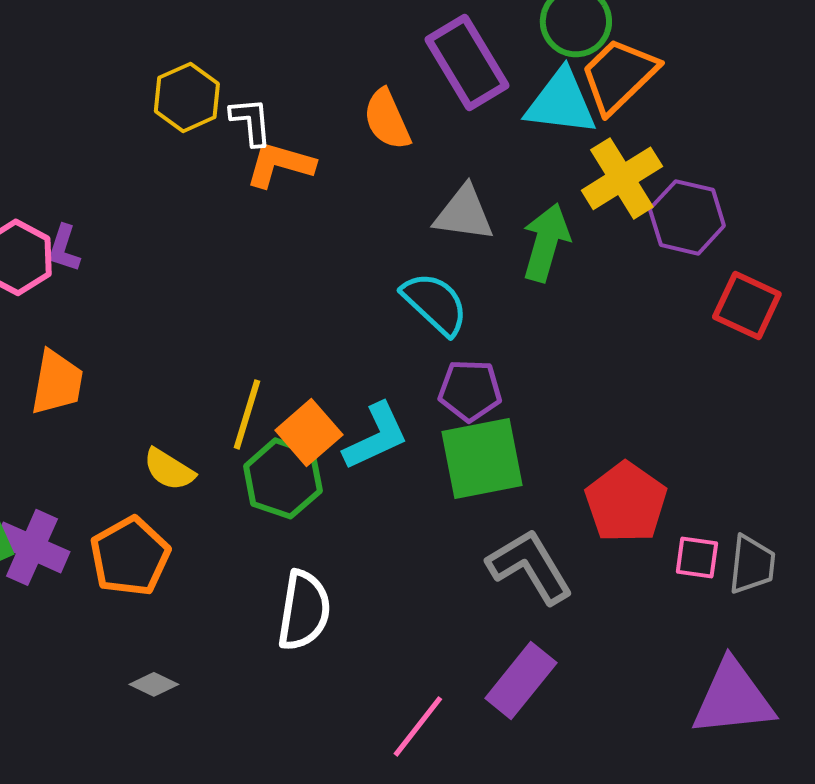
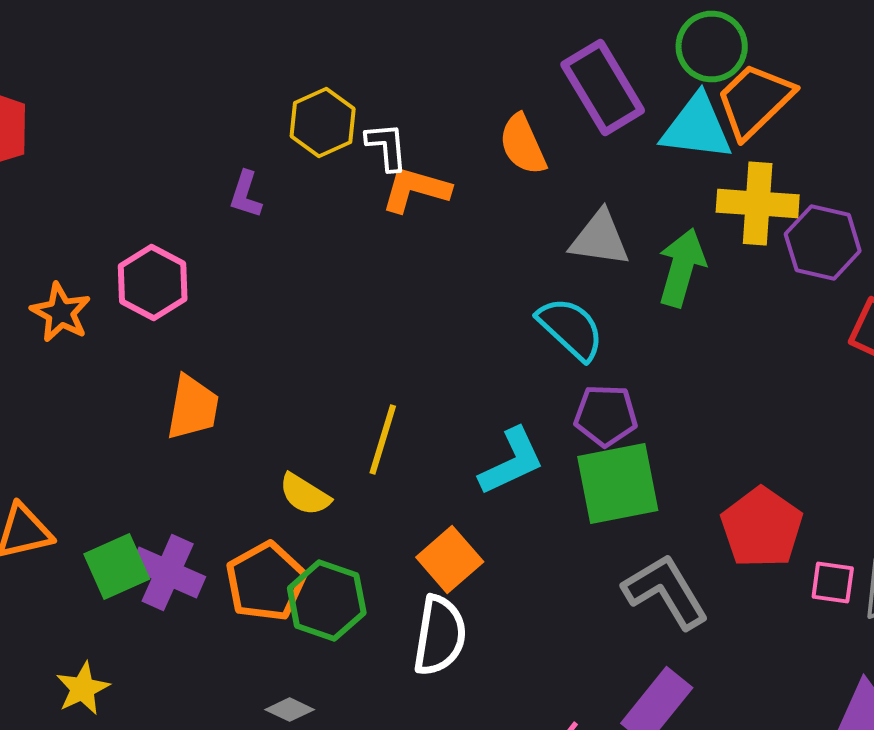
yellow cross: (622, 178) -> (758, 204), turned 36
purple L-shape: (64, 248) -> (246, 194), moved
orange square: (309, 432) -> (450, 560), moved
green hexagon: (283, 478) -> (327, 600), moved

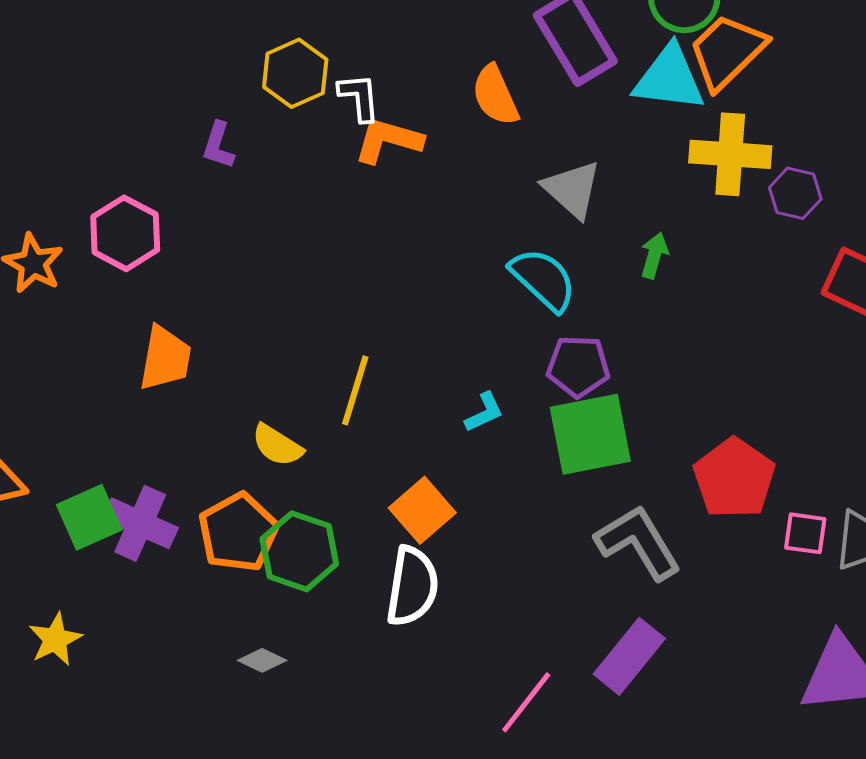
gray triangle: (600, 238) -> (572, 189), turned 34
purple hexagon: (823, 242) -> (795, 193), size x0.7
green arrow: (682, 268) -> (654, 255), moved, size x0.6
cyan L-shape: (512, 462) -> (484, 412), size x0.6

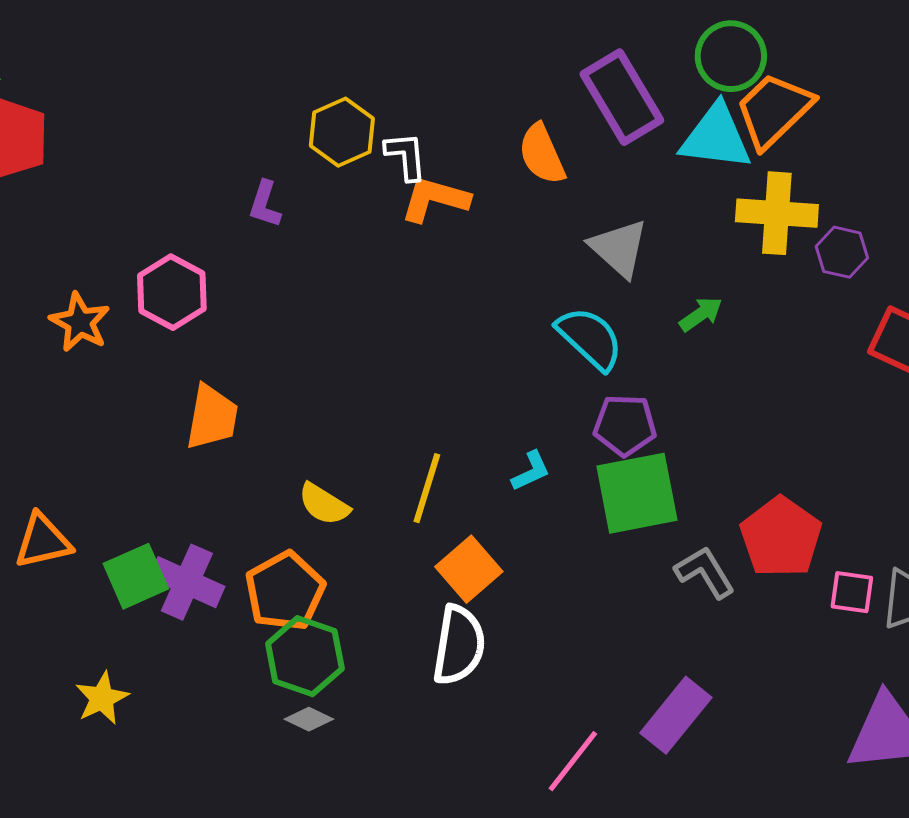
green arrow: (654, 255) -> (701, 314), turned 39
yellow line: (355, 390) -> (427, 488), moved
gray L-shape: (638, 542) -> (705, 572), moved, size x0.7
green hexagon: (299, 551) -> (305, 656), moved

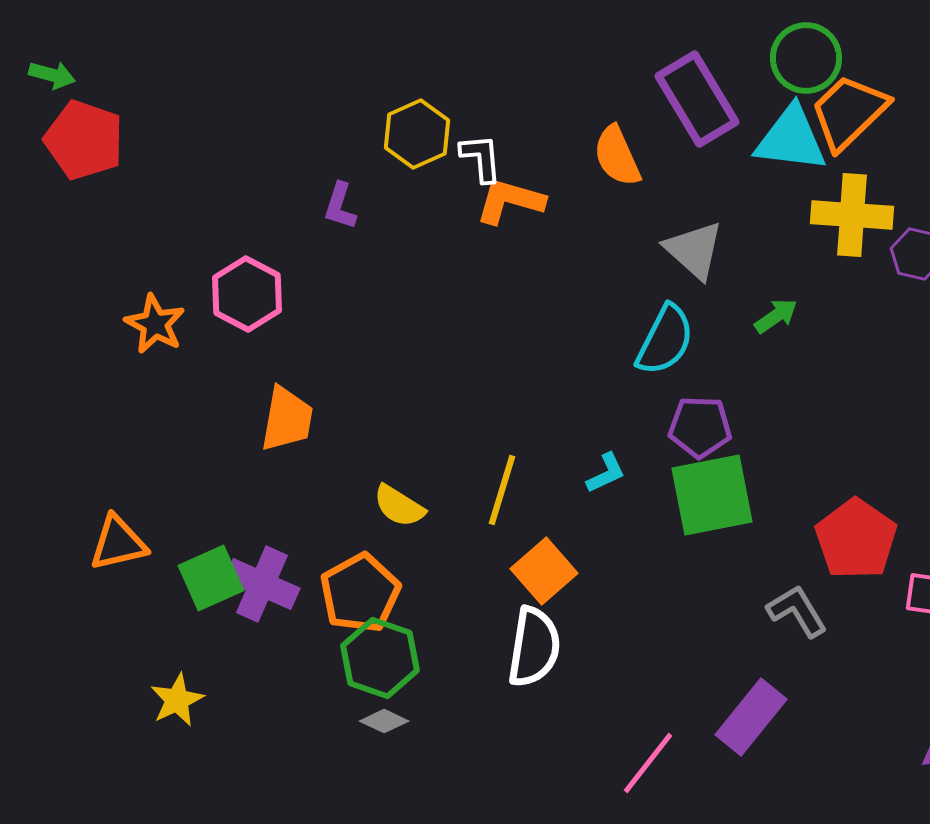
cyan semicircle: (590, 338) -> (665, 340), turned 74
gray L-shape: (705, 572) -> (797, 611), moved

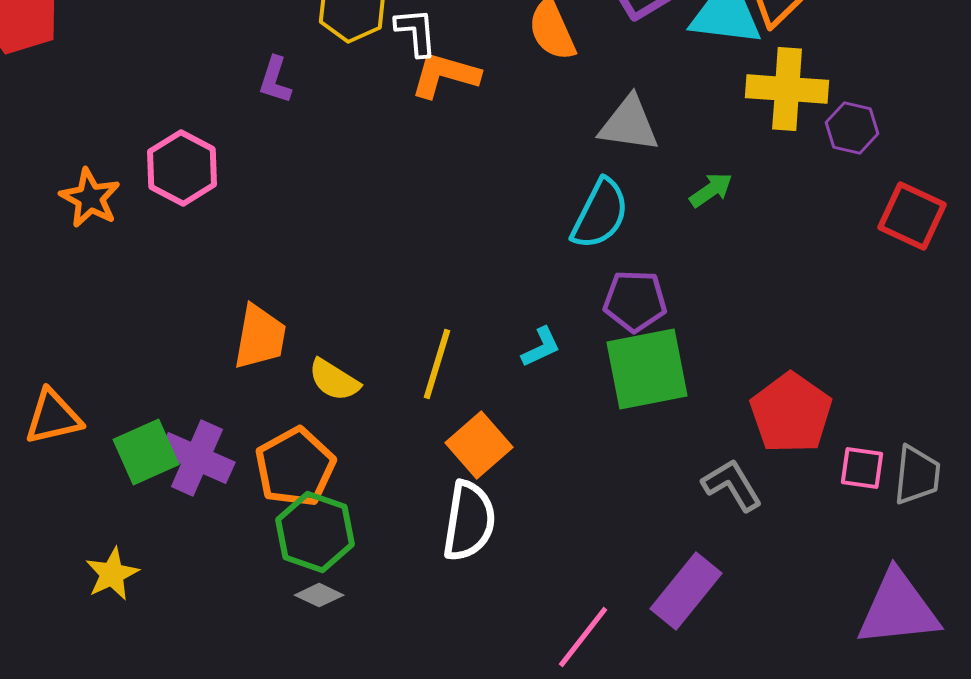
gray triangle: (694, 250) -> (629, 124), turned -34
orange trapezoid: (287, 419) -> (260, 337), moved

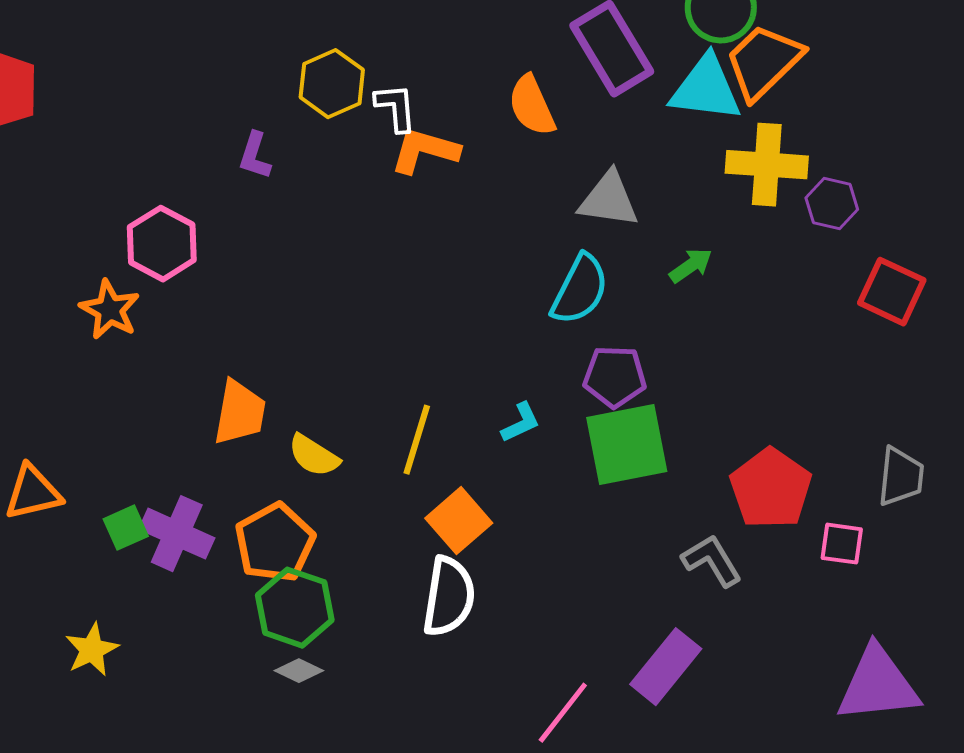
orange star: (90, 198) -> (110, 310), moved
green square: (146, 452) -> (126, 528), size x0.7
gray trapezoid: (917, 475) -> (901, 477), moved

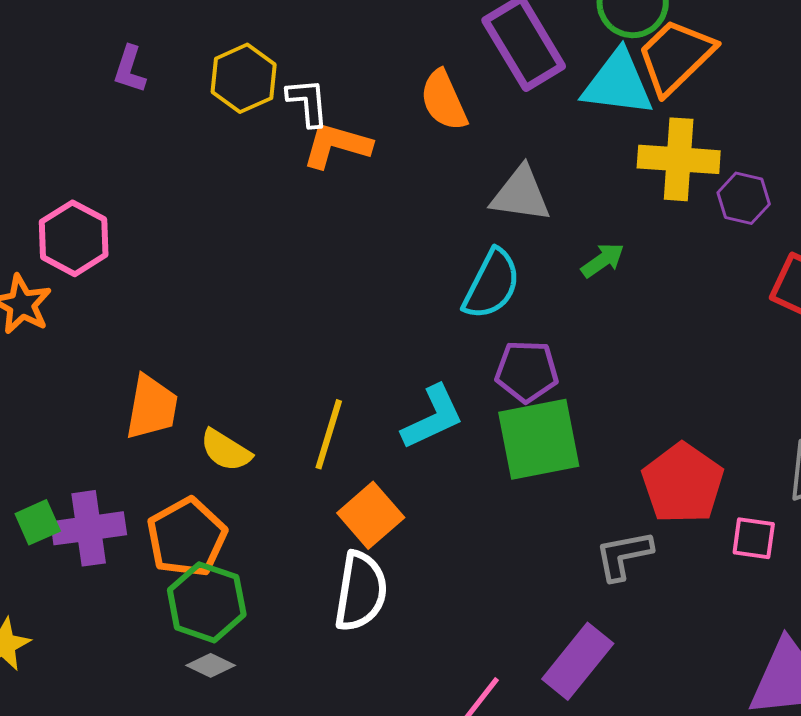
purple L-shape: (255, 156) -> (130, 69), moved
cyan L-shape: (521, 423) -> (433, 417), size x1.6
purple cross: (177, 534) -> (89, 528), turned -32
gray L-shape: (712, 561) -> (624, 555), turned -70

